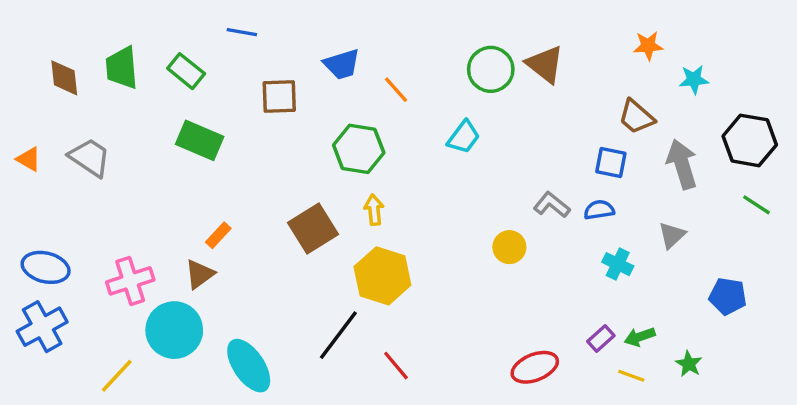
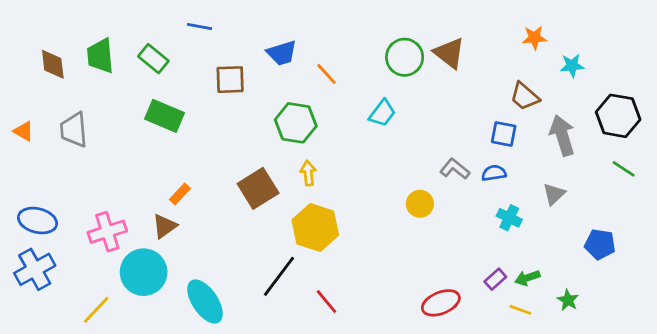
gray trapezoid: (90, 157) -> (74, 130), turned -129

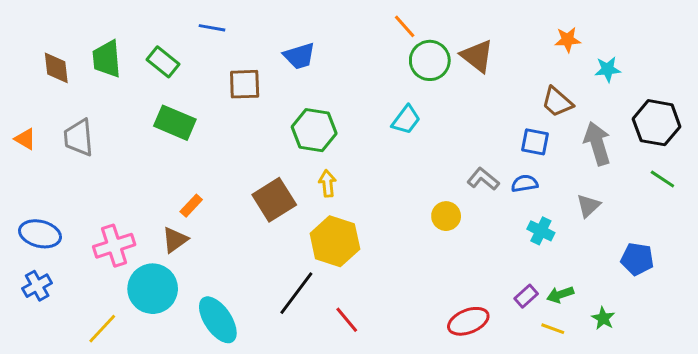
orange line: (326, 74) -> (405, 26), moved
blue cross: (35, 269) -> (37, 286), size x0.7

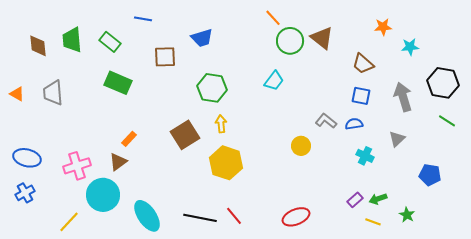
brown trapezoid: (557, 102) -> (363, 64), moved
black line: (296, 293) -> (200, 218), moved, turned 64
red ellipse: (468, 321) -> (296, 217), moved

